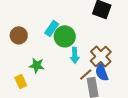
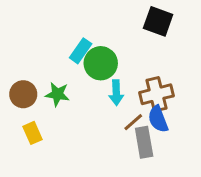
brown circle: (19, 35) -> (23, 94), moved
brown cross: (101, 56) -> (156, 94), turned 30
green star: (37, 65) -> (57, 94), moved

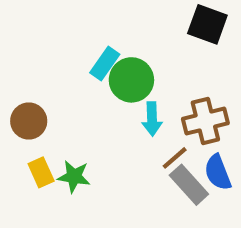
green star: (57, 94) -> (74, 176), moved
blue semicircle: (158, 119) -> (218, 172), moved
gray rectangle: (144, 142) -> (189, 185), turned -32

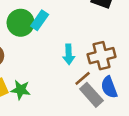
green circle: (131, 80) -> (21, 23), moved

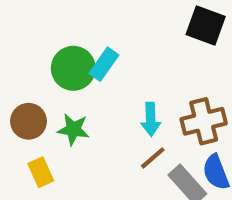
brown line: (83, 78) -> (153, 158), moved
green star: (21, 90) -> (73, 129), moved

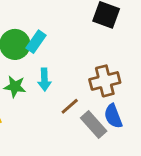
cyan arrow: (151, 119) -> (44, 80), moved

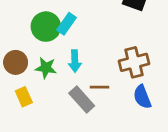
brown line: (70, 106) -> (100, 87), turned 42
gray rectangle: (94, 125) -> (82, 100), moved

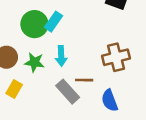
yellow rectangle: (24, 97) -> (14, 89), turned 54
blue semicircle: (142, 97) -> (110, 100), moved

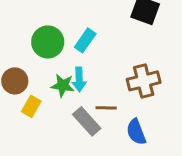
cyan rectangle: (54, 22) -> (85, 40), moved
green star: (34, 62) -> (63, 85), moved
yellow rectangle: (14, 89) -> (31, 106), moved

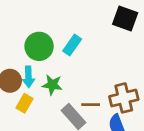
cyan arrow: (79, 79) -> (28, 77), moved
brown cross: (144, 81) -> (124, 98), moved

